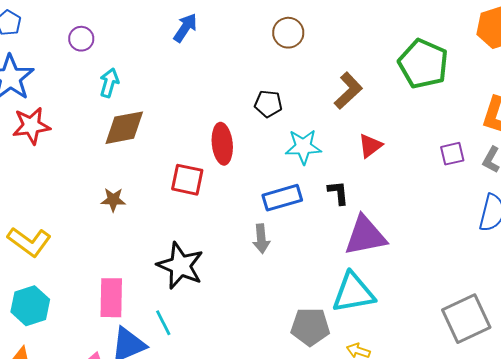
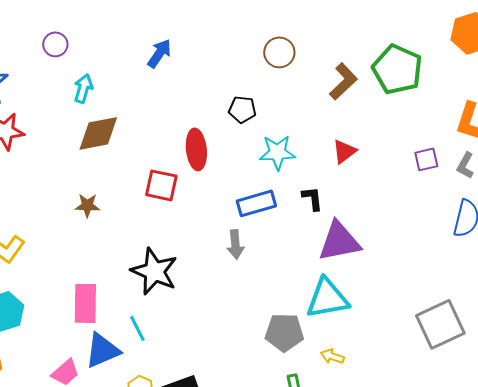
blue arrow: (185, 28) -> (159, 53), moved
brown circle: (288, 33) -> (279, 52), moved
brown L-shape: (348, 91) -> (343, 81), moved

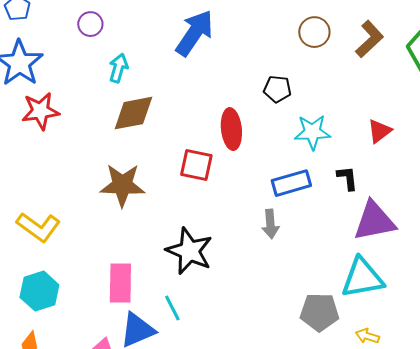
blue arrow: (159, 53) -> (194, 33), size x1.6
brown L-shape: (343, 81) -> (369, 39), moved
brown star: (87, 205) -> (122, 185), size x1.8

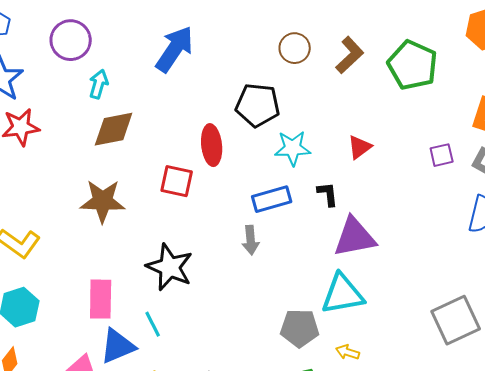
purple circle: (90, 24) -> (71, 40), size x1.6
black pentagon: (277, 89) -> (258, 105), size x1.6

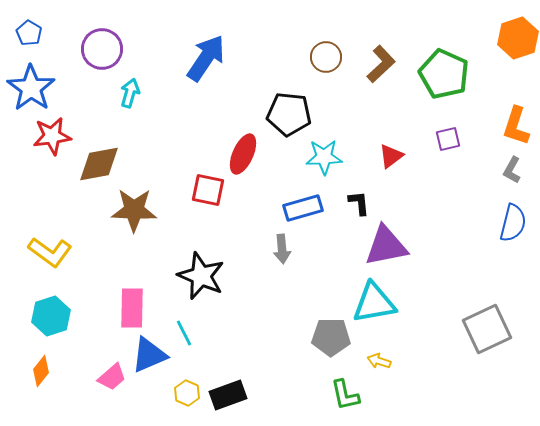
brown diamond: (114, 129) -> (99, 164), moved
red ellipse: (212, 145) -> (243, 154), turned 30
purple square: (442, 155) -> (448, 139), moved

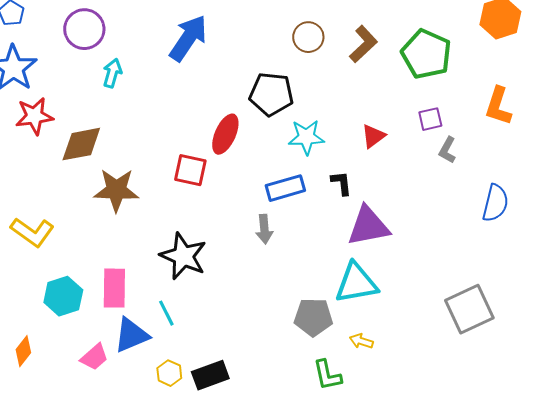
gray L-shape: (512, 170) -> (447, 150), moved
cyan hexagon: (51, 316) -> (63, 296), moved

